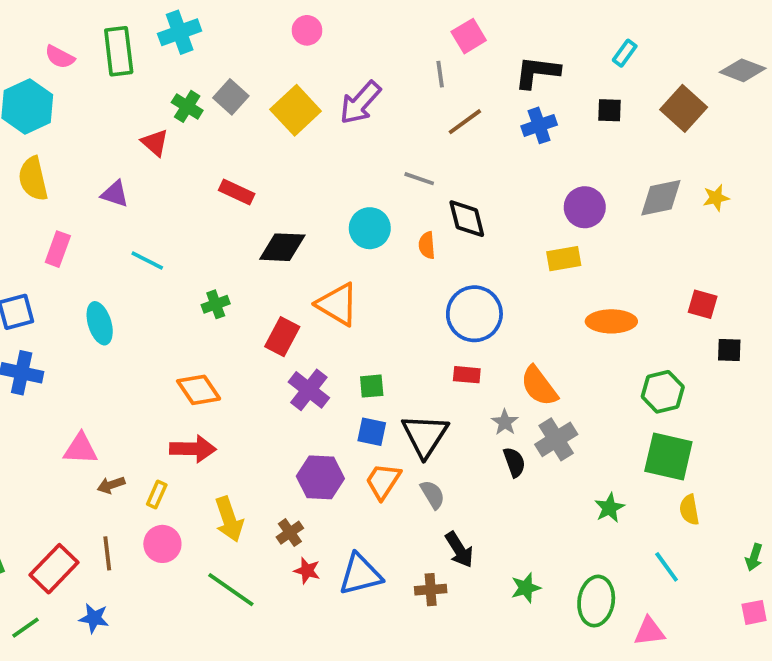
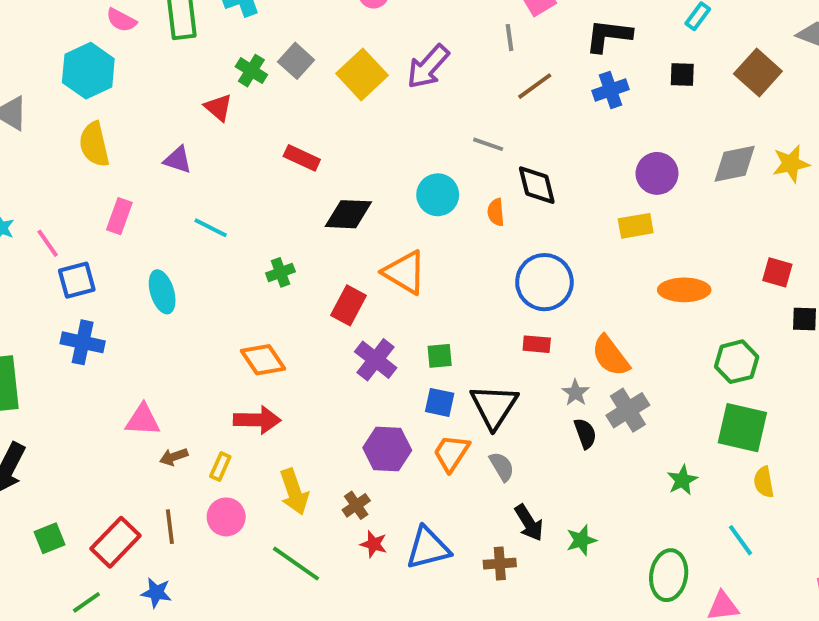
yellow star: (716, 198) -> (791, 164), size x1.4
green star: (526, 588) -> (581, 540), moved

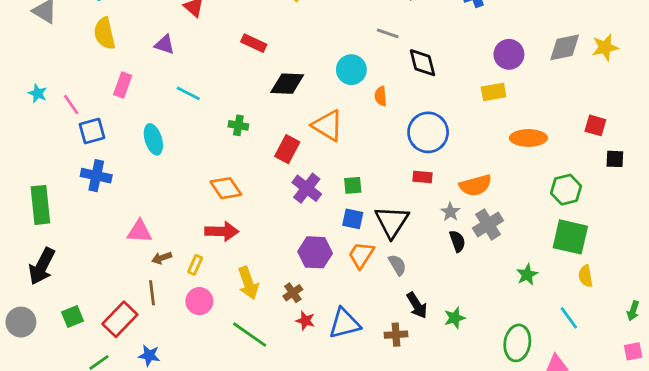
orange semicircle: (496, 212) -> (381, 96), moved
green cross: (280, 272) -> (238, 125), turned 30
orange semicircle: (610, 356) -> (475, 185), turned -68
brown line: (170, 527) -> (152, 293), moved

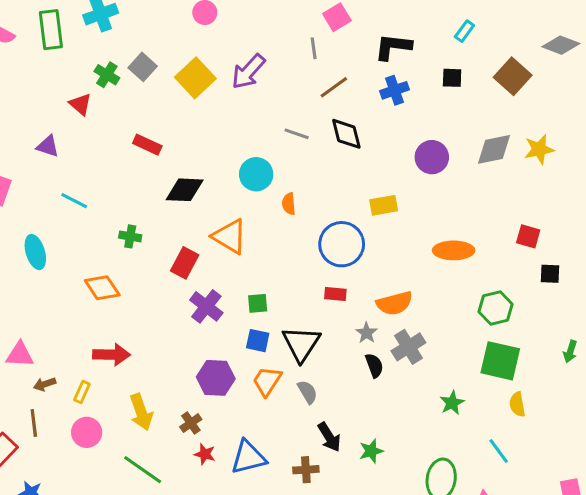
black diamond: (422, 63) -> (346, 134), moved
yellow rectangle: (494, 92) -> (384, 205), moved
orange diamond: (226, 188) -> (102, 288), moved
green arrow: (633, 311) -> (570, 351), moved

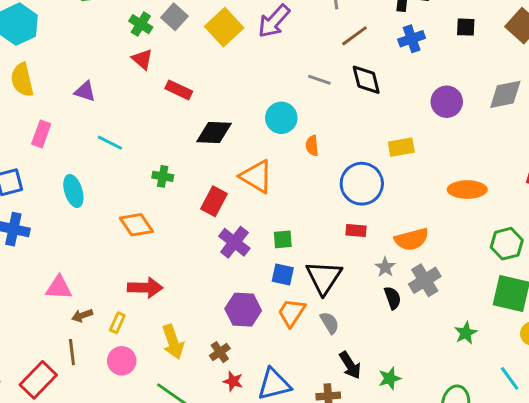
red triangle: (80, 104) -> (142, 59), moved

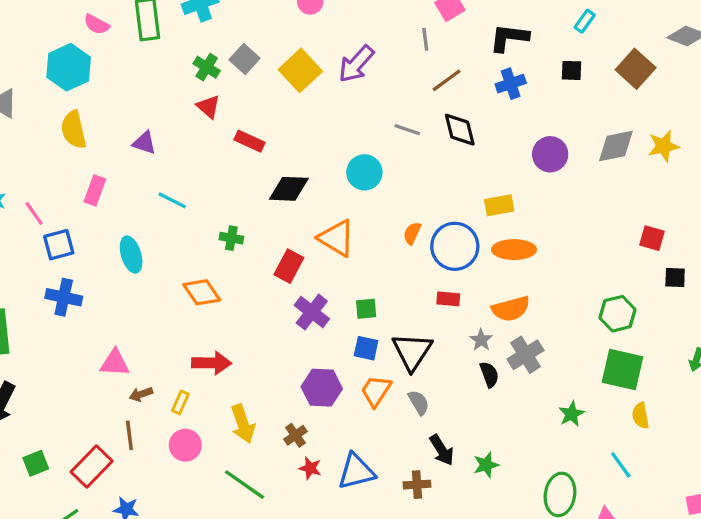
orange semicircle: (312, 146) -> (412, 233), moved, turned 30
orange ellipse: (467, 190) -> (514, 250), moved

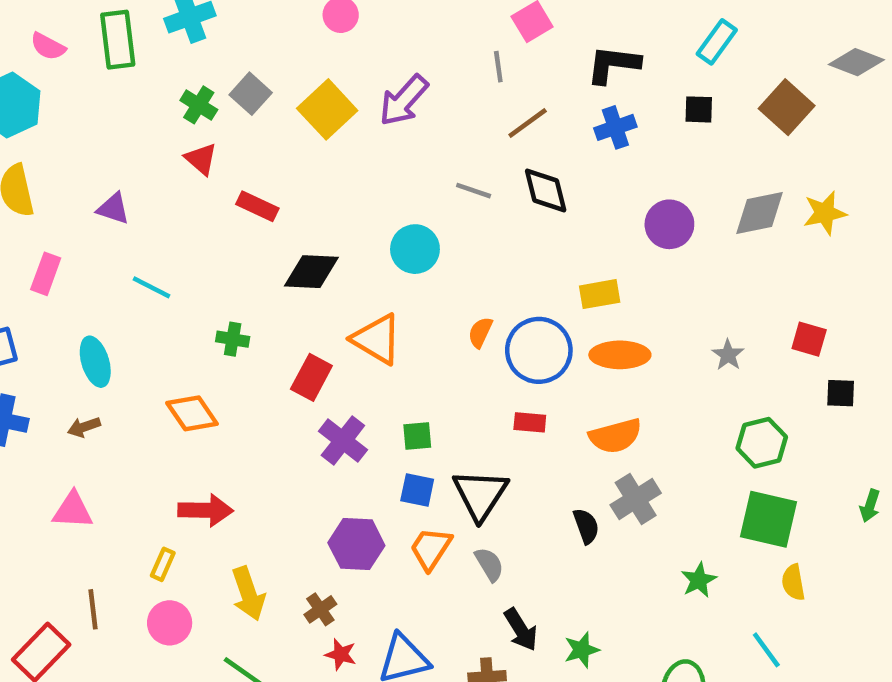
cyan rectangle: (585, 21) -> (717, 42), size x1.4
gray star: (481, 340) -> (728, 355), moved
brown arrow: (141, 394) -> (84, 427), moved

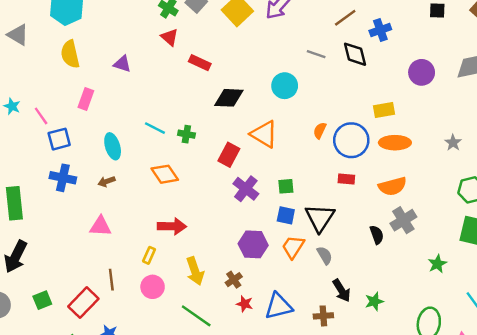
blue cross: (615, 127) -> (380, 30), moved
cyan line: (152, 287) -> (155, 128), moved

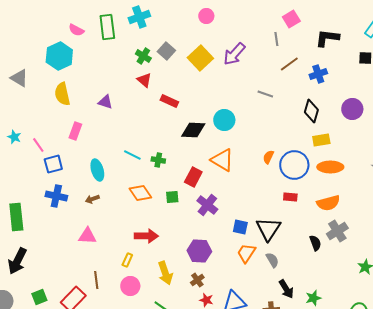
black diamond: (355, 54) -> (311, 111), moved, turned 30
cyan circle: (285, 86) -> (224, 120), moved
green square: (286, 186) -> (172, 197), moved
purple hexagon: (253, 244) -> (199, 251), moved

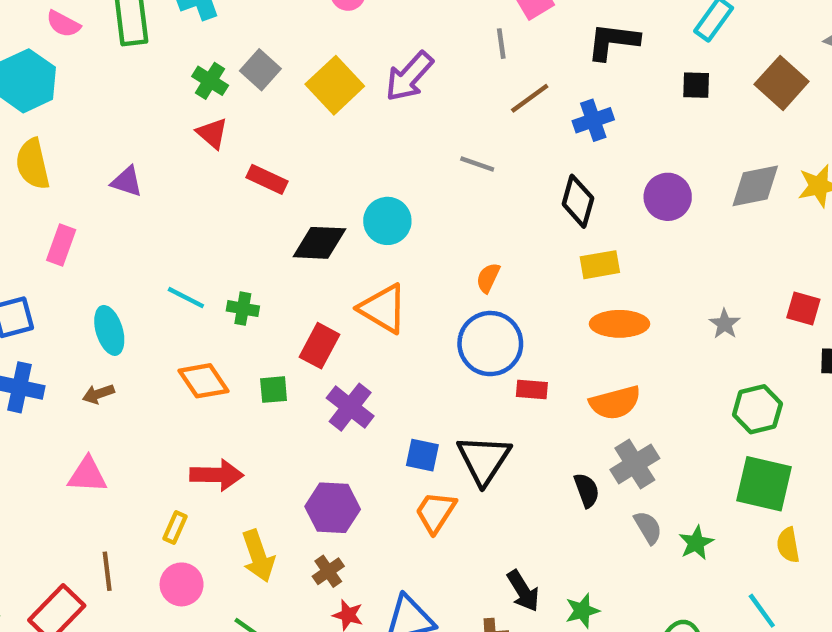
orange semicircle: (268, 157) -> (488, 278), moved
blue circle: (294, 165) -> (490, 344), moved
gray semicircle: (272, 260) -> (648, 527), moved

